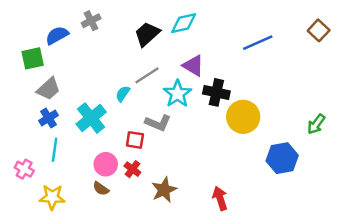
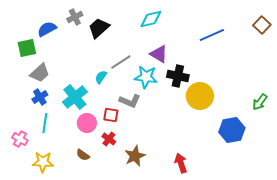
black trapezoid: (147, 34) -> (99, 28), moved
cyan star: (177, 94) -> (146, 77), turned -30
pink circle: (106, 164) -> (87, 123), moved

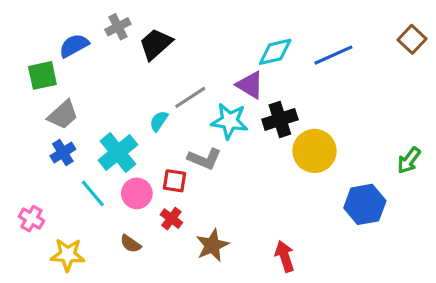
cyan diamond: (151, 19) -> (275, 52), moved
black cross: (178, 76) -> (280, 119), turned -30
cyan line: (45, 123) -> (93, 193), moved, turned -48

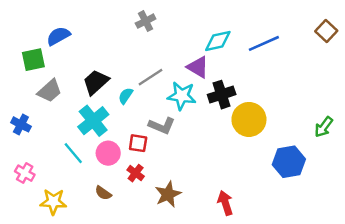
gray cross: (118, 27) -> (146, 21), moved
black trapezoid: (156, 44) -> (96, 82), moved
blue cross: (63, 153) -> (21, 124), moved, turned -30

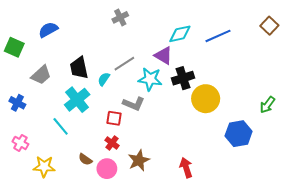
green square: (33, 60) -> (14, 47), moved, turned 36
black trapezoid: (96, 82) -> (79, 68), turned -60
pink circle: (108, 153) -> (107, 169), moved

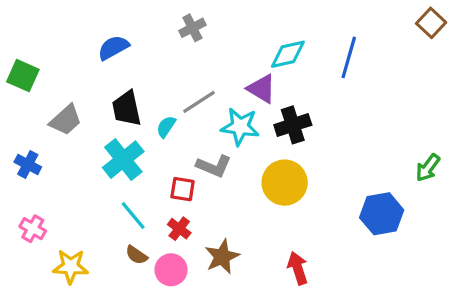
brown square: (269, 26) -> (431, 23), moved
blue semicircle: (48, 30) -> (113, 48), moved
blue line: (218, 36) -> (349, 57), turned -50
yellow circle: (206, 99) -> (285, 183), moved
cyan line: (61, 126) -> (133, 215), moved

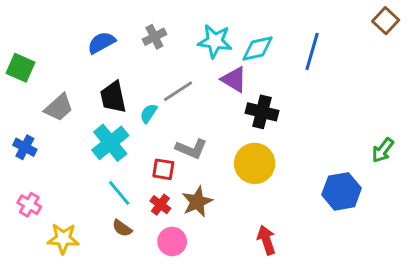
gray cross: (192, 28) -> (154, 37), moved
black cross: (293, 125) -> (262, 112), turned 32
cyan star: (240, 127) -> (215, 41), moved
brown star: (222, 257) -> (197, 202), moved
pink circle: (171, 270) -> (172, 241), moved

